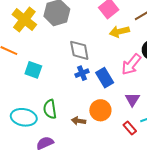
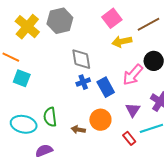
cyan square: (33, 70) -> (22, 78), moved

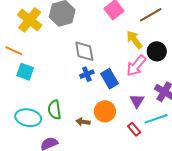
yellow arrow: (122, 42) -> (134, 40), moved, turned 66

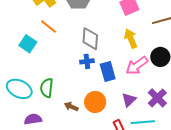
yellow arrow: (134, 40) -> (131, 38), moved
orange line: (14, 51) -> (49, 26), moved

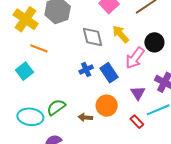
gray diamond: (90, 39) -> (93, 37), moved
cyan square: (28, 44) -> (24, 71), turned 36
green semicircle: (47, 88) -> (56, 107), turned 66

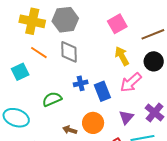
yellow cross: (26, 19) -> (32, 21), turned -35
gray diamond: (93, 37) -> (69, 52), moved
black circle: (154, 42) -> (154, 61), moved
green semicircle: (56, 107) -> (52, 99), moved

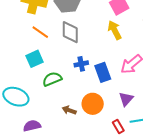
yellow arrow: (122, 56) -> (115, 30), moved
cyan square: (20, 72) -> (34, 59), moved

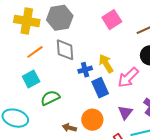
yellow arrow: (115, 30) -> (106, 64), moved
orange line: (40, 32) -> (35, 52), turned -66
blue cross: (81, 64) -> (85, 70), moved

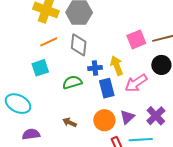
pink square: (112, 20) -> (136, 39), moved
green semicircle: (50, 98) -> (72, 82), moved
orange circle: (92, 120) -> (104, 120), moved

